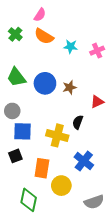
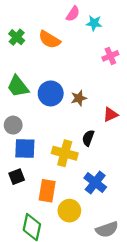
pink semicircle: (40, 15) -> (73, 14), moved
cyan star: (71, 47) -> (94, 23), moved

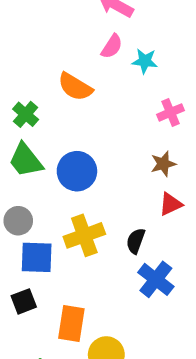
green cross: (17, 37) -> (26, 114), moved
brown star: (79, 98) -> (163, 164), moved
yellow cross: (65, 153) -> (84, 235), moved, turned -35
blue cross: (95, 183) -> (156, 279), moved

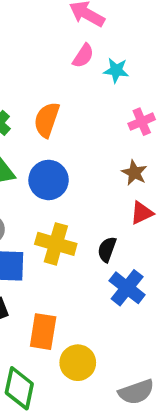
orange semicircle: (75, 87) -> (47, 120), moved, turned 78
brown star: (163, 164) -> (134, 173), turned -30
yellow cross: (84, 235) -> (56, 244), turned 36

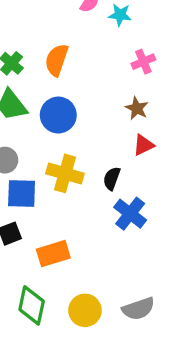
orange rectangle: (43, 332) -> (53, 254), turned 64
yellow circle: (78, 363) -> (85, 310), moved

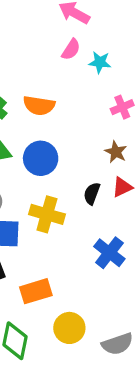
orange semicircle: (57, 60) -> (39, 105), turned -100
black semicircle: (112, 178) -> (92, 194), moved
yellow circle: (85, 310) -> (69, 328), moved

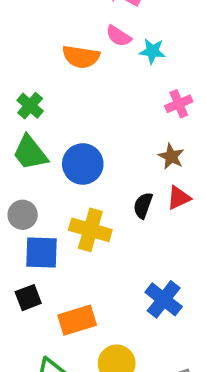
pink semicircle: (71, 49) -> (119, 36), turned 90
orange semicircle: (39, 105) -> (81, 57), moved
blue cross: (109, 253) -> (164, 299), moved

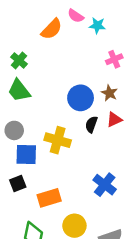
orange semicircle: (81, 57) -> (52, 29), turned -55
blue circle: (83, 164) -> (81, 98), moved

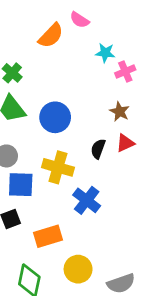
cyan star: (97, 26) -> (105, 53), moved
blue circle: (81, 98) -> (55, 117), moved
blue cross: (105, 185) -> (87, 200), moved

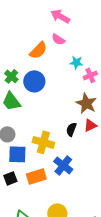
brown star: (120, 112) -> (86, 103), size x1.5
blue circle: (55, 117) -> (34, 81), moved
orange rectangle: (48, 236) -> (36, 176), moved

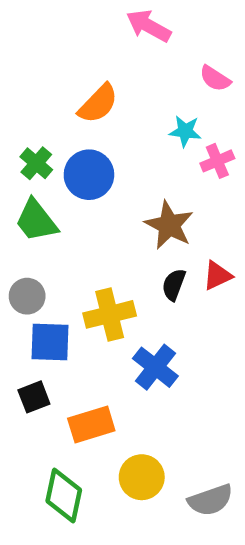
pink semicircle: (58, 39) -> (215, 78), moved
brown star: (86, 103) -> (169, 225), moved
yellow cross: (43, 142) -> (110, 314), turned -30
orange rectangle: (36, 176) -> (91, 424), moved

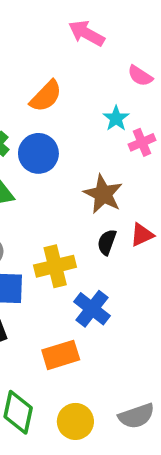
cyan star: (185, 131) -> (116, 118), turned 30
orange rectangle: (91, 424) -> (61, 355), moved
yellow circle: (142, 477) -> (75, 421), moved

